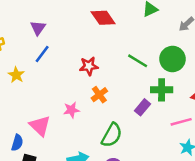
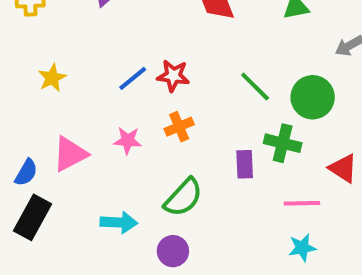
blue line: (42, 54) -> (133, 78), moved
yellow star: (16, 75) -> (52, 78), moved
purple rectangle: (142, 107) -> (245, 164), turned -56
pink triangle: (40, 126) -> (70, 154), turned 35

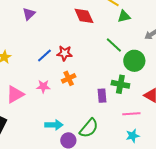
green line: (255, 86) -> (114, 45), moved
green semicircle: (183, 198) -> (89, 128), moved
cyan arrow: (119, 222) -> (54, 125), moved

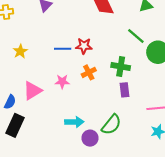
blue line: (44, 55) -> (63, 49), turned 42
green cross: (120, 84) -> (121, 66), moved

